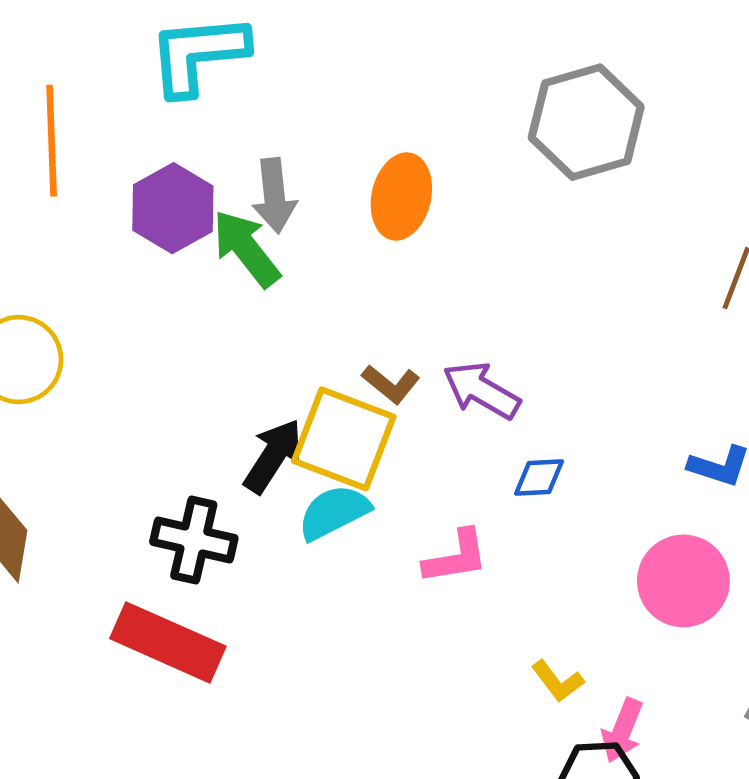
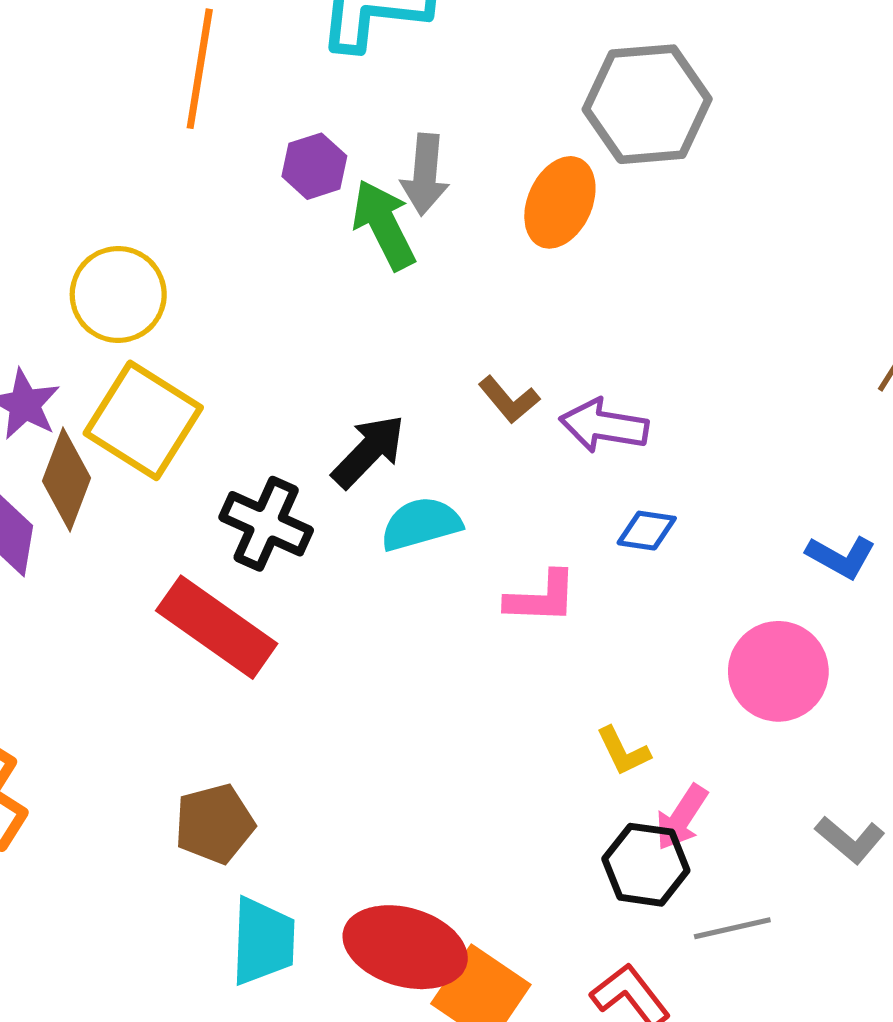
gray hexagon: (586, 122) -> (647, 104), moved
purple hexagon: (173, 208) -> (314, 166), size x0.7
purple arrow: (482, 390) -> (604, 426), turned -32
yellow square: (344, 439) -> (143, 420), moved

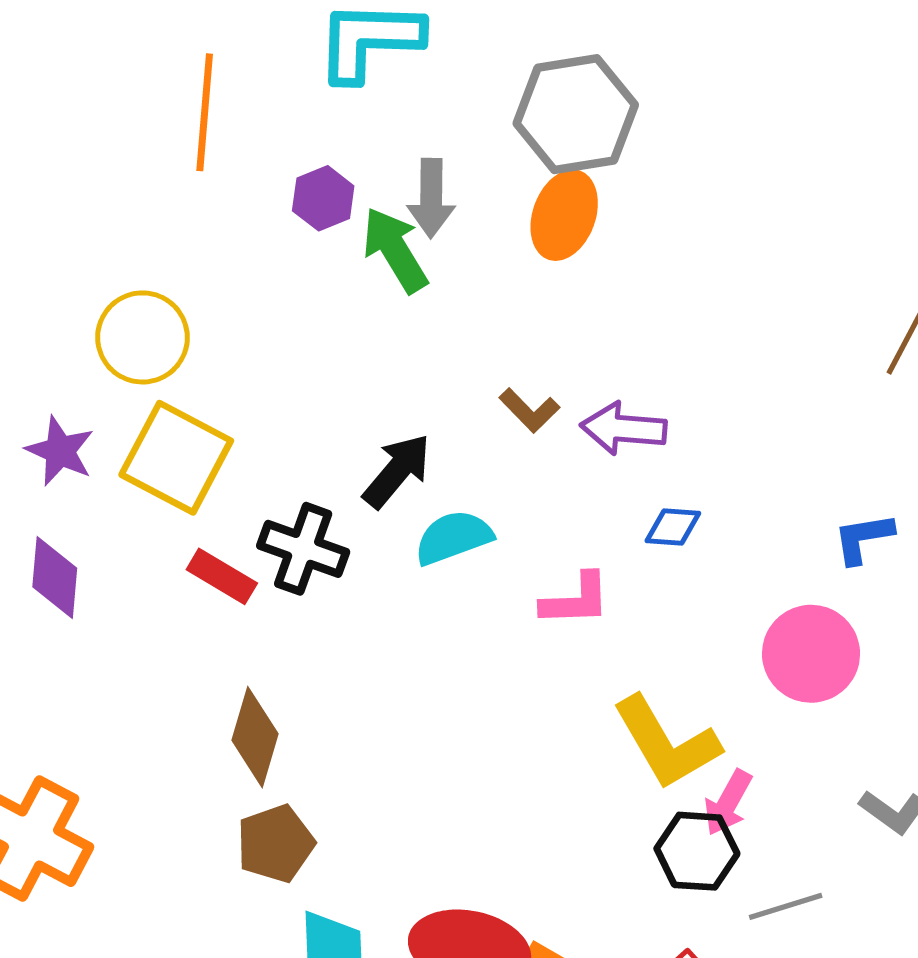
gray hexagon: (647, 104) -> (576, 114), moved
brown diamond: (67, 479) -> (255, 737), moved
blue L-shape: (841, 557) -> (863, 538), turned 146
red rectangle: (217, 627) -> (222, 576), moved, size x0.6
yellow L-shape: (623, 751) -> (666, 743), size x2.0

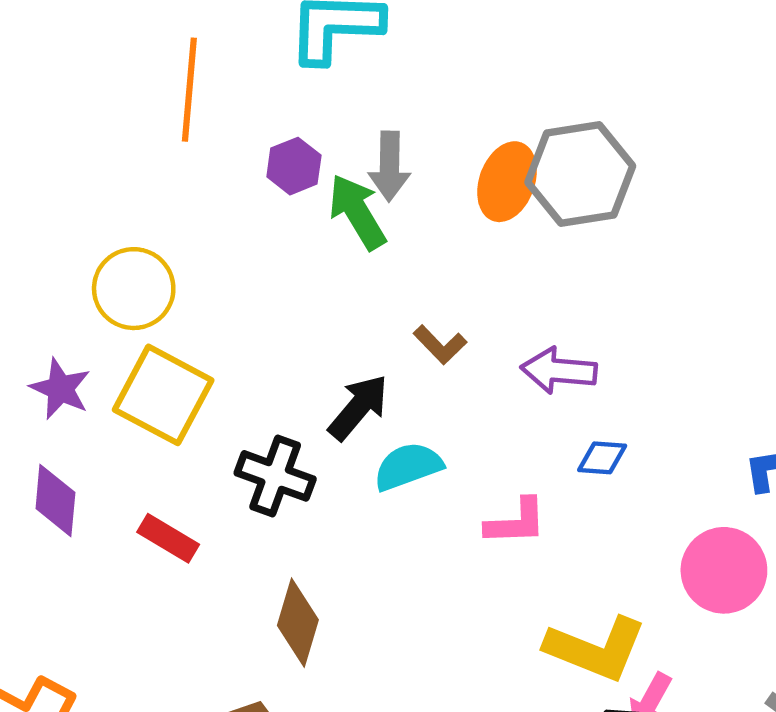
gray hexagon: (576, 114) -> (580, 174), moved
brown L-shape: (529, 410) -> (440, 345), moved
red rectangle: (222, 576) -> (168, 538), moved
brown diamond: (255, 737) -> (298, 623), moved
yellow L-shape: (666, 743) -> (596, 649), turned -38

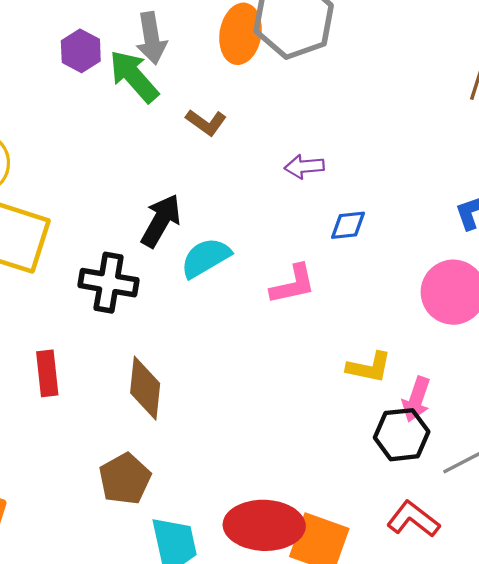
brown L-shape: (440, 345) -> (206, 122), moved
purple arrow: (559, 371) -> (304, 167), size x0.7
red rectangle: (168, 538) -> (47, 373), moved, turned 63
yellow L-shape: (596, 649) -> (369, 367), size x0.6

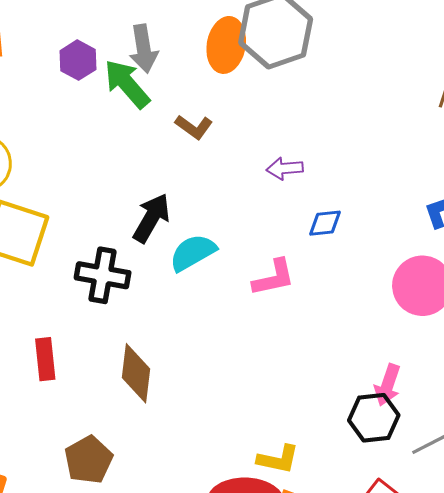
yellow L-shape: (369, 367) -> (278, 459), moved
brown pentagon: (125, 479) -> (89, 460), moved

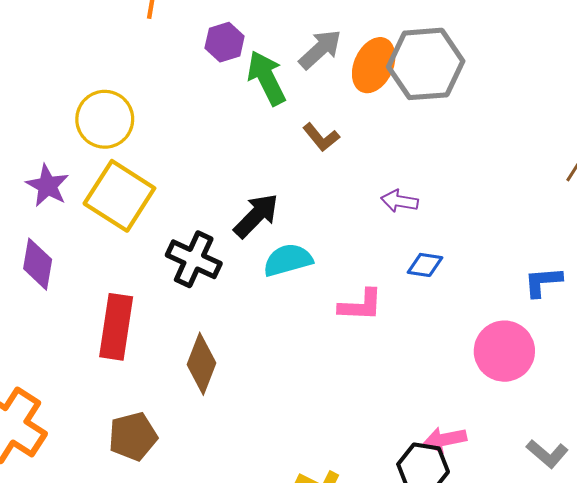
gray arrow: (144, 49) -> (320, 49), moved, turned -138
red rectangle: (45, 359) -> (116, 327), size x1.5
pink arrow: (388, 385) -> (445, 439), turned 45

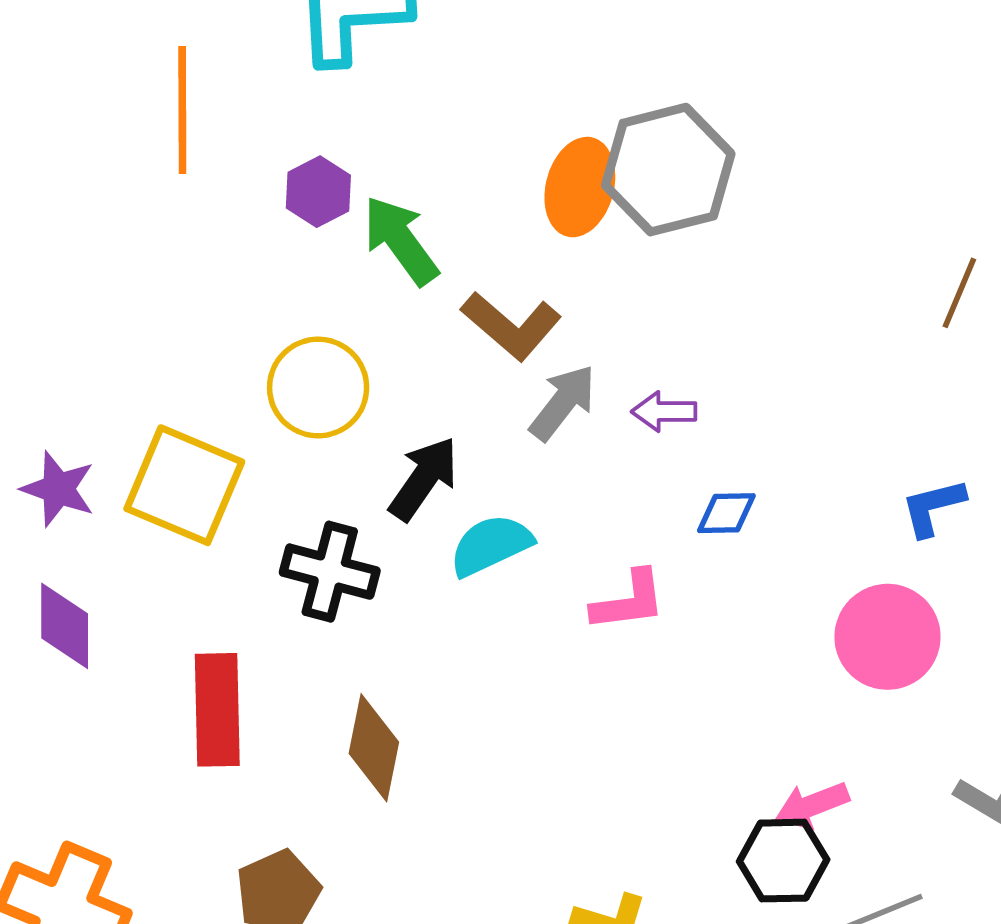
gray arrow: (320, 49) -> (563, 403), moved
yellow circle: (105, 119) -> (318, 388), moved
brown L-shape: (321, 137) -> (511, 326), size x1.5

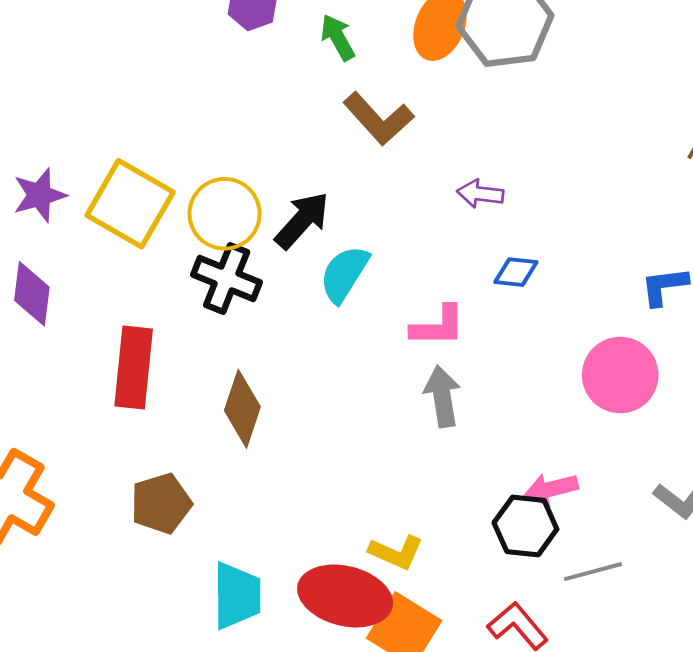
green arrow: (401, 240) -> (338, 37), moved, size x0.7
yellow circle: (318, 388) -> (225, 214), moved
gray arrow: (563, 403) -> (442, 396), moved, turned -54
purple star: (58, 489) -> (39, 195), turned 30
cyan semicircle: (491, 545) -> (344, 274), turned -40

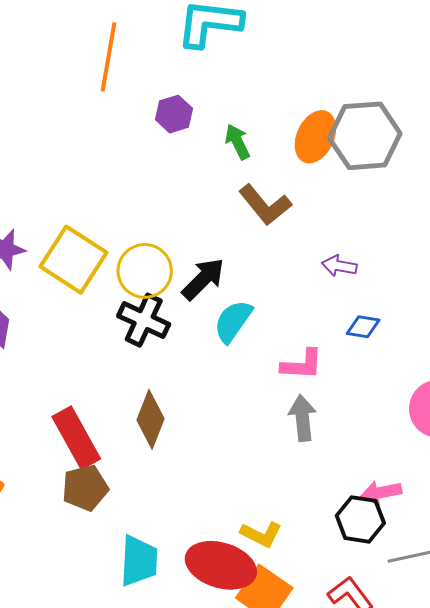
red rectangle: (134, 368) -> (76, 438), moved, turned -38

